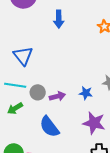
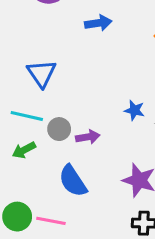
blue arrow: (59, 19) -> (98, 23), turned -102
blue star: (86, 93) -> (134, 110), moved

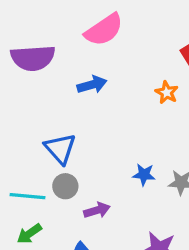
blue triangle: (42, 73) -> (60, 149), moved
gray circle: (59, 129) -> (65, 186), moved

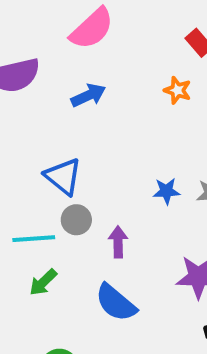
purple arrow: (97, 210) -> (118, 242), turned -65

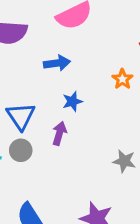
blue star: (166, 191) -> (72, 101), moved, turned -30
purple arrow: (118, 242) -> (59, 133), moved

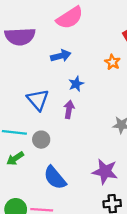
gray circle: (21, 150) -> (41, 140), moved

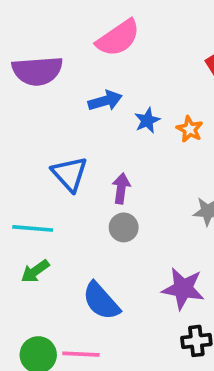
orange star: (112, 62) -> (190, 129), moved
blue star: (76, 84) -> (147, 120), moved
gray circle: (41, 140) -> (124, 227), moved

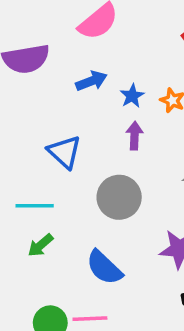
purple arrow: (121, 188) -> (135, 136), moved
gray circle: (124, 227) -> (119, 197), size x1.6

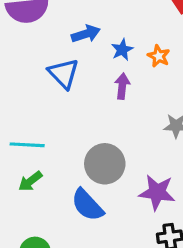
blue triangle: (64, 152) -> (64, 73), moved
gray circle: (119, 197) -> (105, 164), moved

